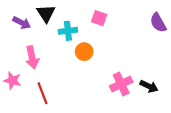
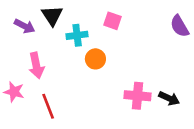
pink cross: (121, 84) -> (138, 96), turned 30

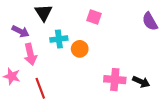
purple arrow: (25, 26) -> (20, 31), moved
cyan cross: (77, 35) -> (59, 39), moved

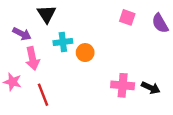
pink square: (94, 17) -> (127, 17), moved

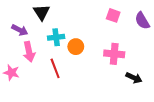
pink cross: (123, 85) -> (114, 54), moved
red line: (43, 95) -> (55, 68), moved

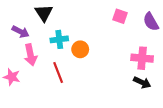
pink cross: (114, 54) -> (142, 58), moved

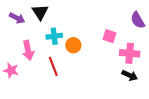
pink square: (120, 16) -> (110, 36), moved
purple arrow: (21, 32) -> (17, 18), moved

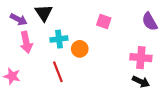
pink square: (110, 36) -> (104, 22), moved
pink arrow: (28, 50) -> (26, 42), moved

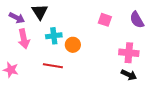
pink square: (104, 22) -> (105, 20), moved
red line: (58, 72) -> (53, 66), turned -60

